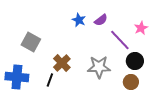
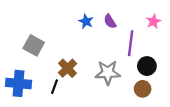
purple semicircle: (101, 20) -> (110, 21), turned 96
pink star: (141, 28) -> (153, 21), moved
purple line: (120, 40) -> (131, 43), turned 50

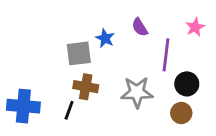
blue star: (86, 21) -> (105, 38), moved
gray square: (34, 45) -> (79, 53), moved, turned -36
brown cross: (67, 68) -> (86, 87), turned -36

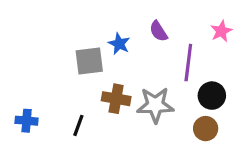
brown cross: (86, 87) -> (116, 99), moved
blue cross: (23, 106) -> (27, 121), size x0.6

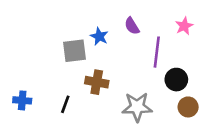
gray star: (155, 105) -> (137, 107), moved
brown circle: (206, 129) -> (188, 107), moved

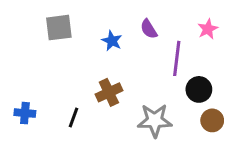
gray square: (74, 51) -> (59, 28), moved
brown cross: (97, 82) -> (109, 92), turned -35

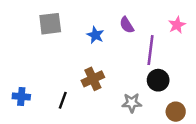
black circle: (199, 89) -> (158, 80), moved
gray star: (155, 120) -> (132, 103), size x0.7
brown circle: (212, 120) -> (176, 112), moved

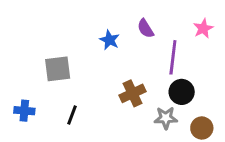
gray square: (50, 24) -> (58, 69), moved
brown cross: (93, 79) -> (133, 93), moved
gray star: (132, 103) -> (166, 118), moved

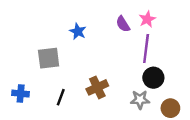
pink star: (203, 28) -> (147, 19), moved
blue star: (109, 40) -> (78, 31), moved
brown cross: (133, 93) -> (97, 87), moved

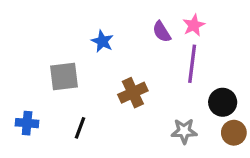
black circle: (153, 78) -> (223, 102), moved
brown cross: (97, 87) -> (133, 93), moved
brown circle: (170, 108) -> (234, 133), moved

